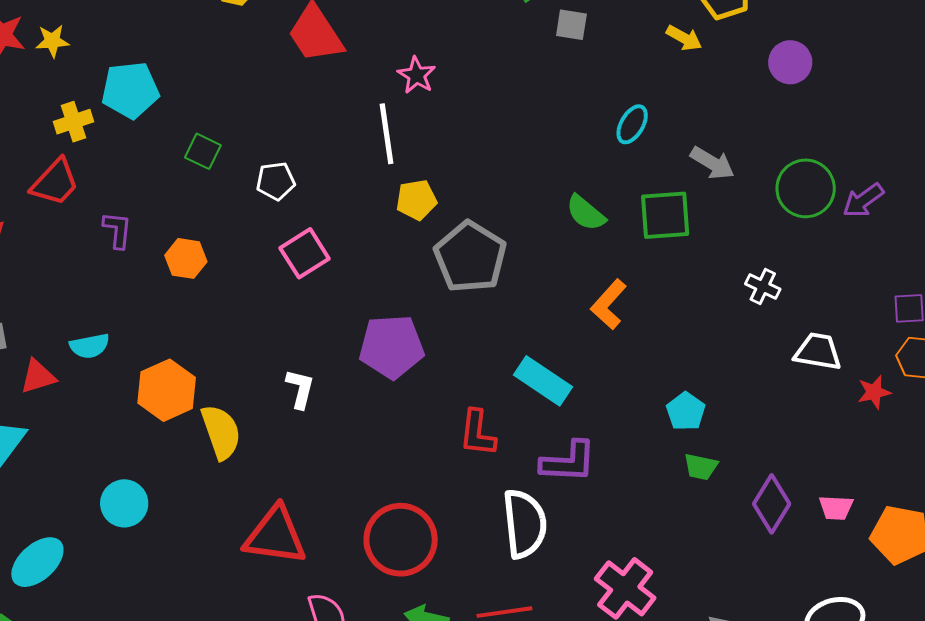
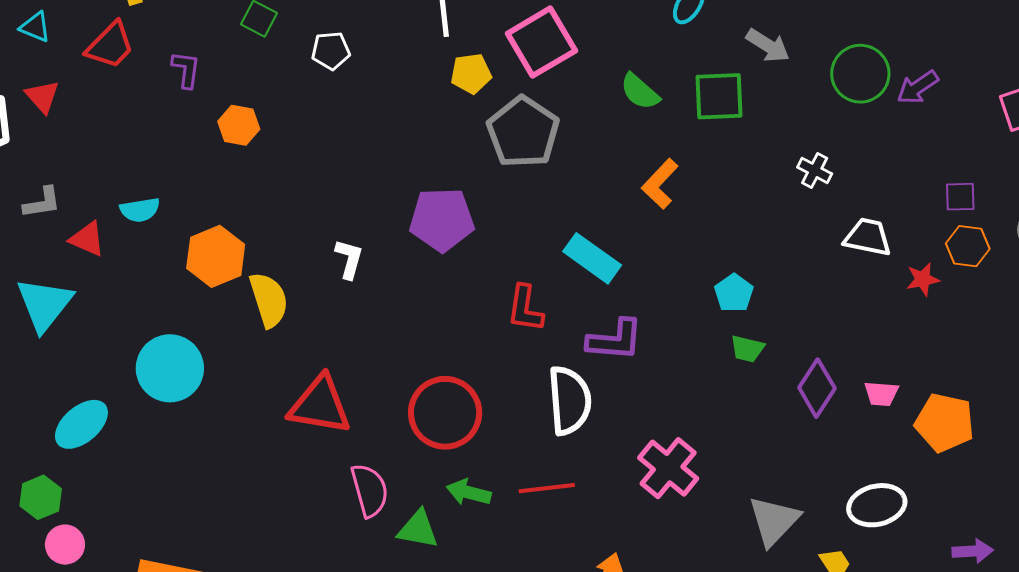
purple L-shape: (117, 230) -> (186, 70), moved
pink square: (305, 253) -> (541, 42), moved, size x1.4
red triangle: (38, 377) -> (87, 239), turned 39
cyan circle: (124, 503) -> (170, 368), size x1.4

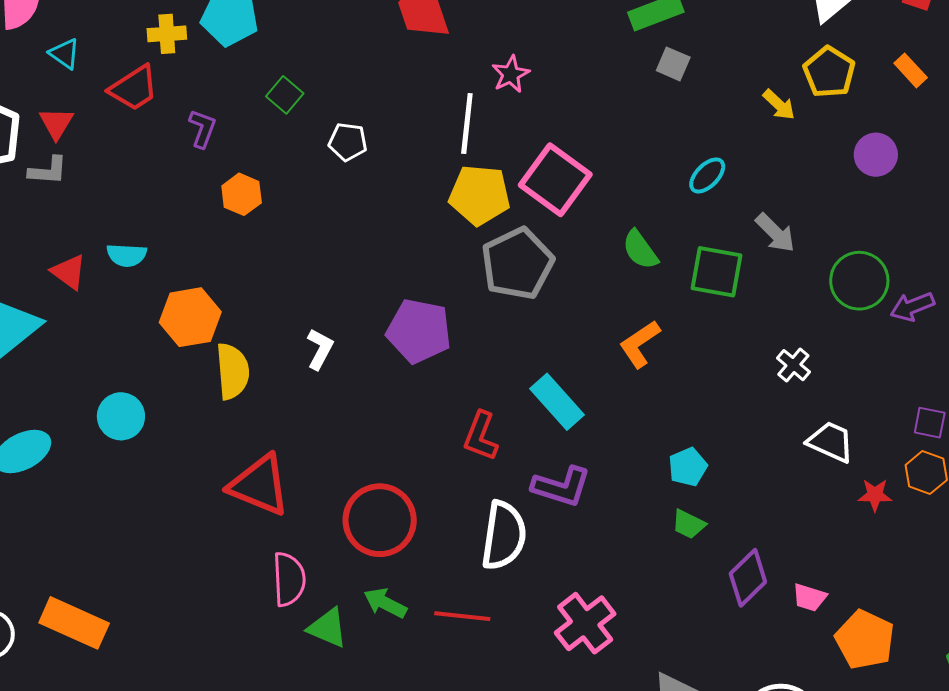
pink square: (541, 42) -> (555, 180), turned -36
yellow pentagon: (471, 73) -> (480, 195), size x1.5
gray L-shape: (42, 203) -> (48, 171), moved
cyan circle: (170, 368) -> (121, 416), size x0.7

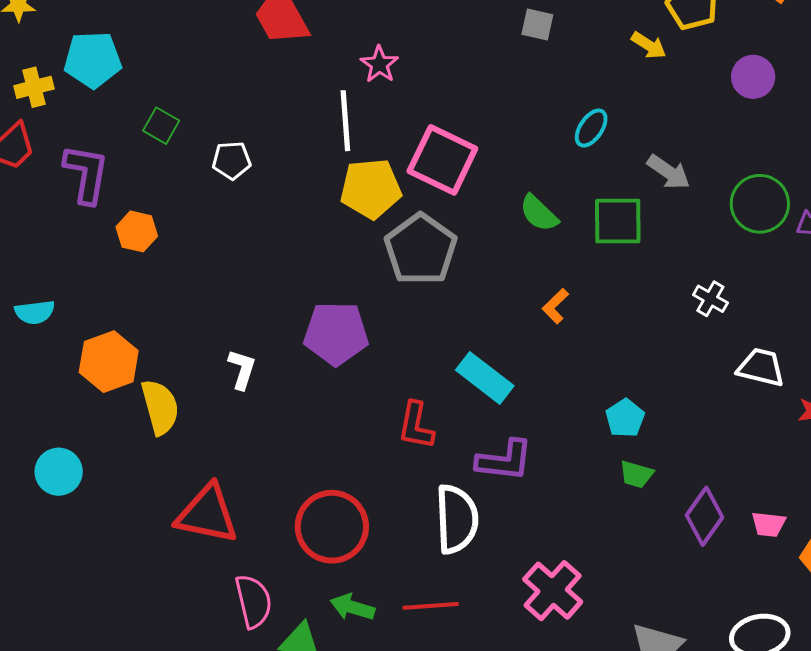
purple L-shape: (202, 129) -> (86, 174), size x1.6
orange L-shape: (640, 344) -> (555, 306), size x0.7

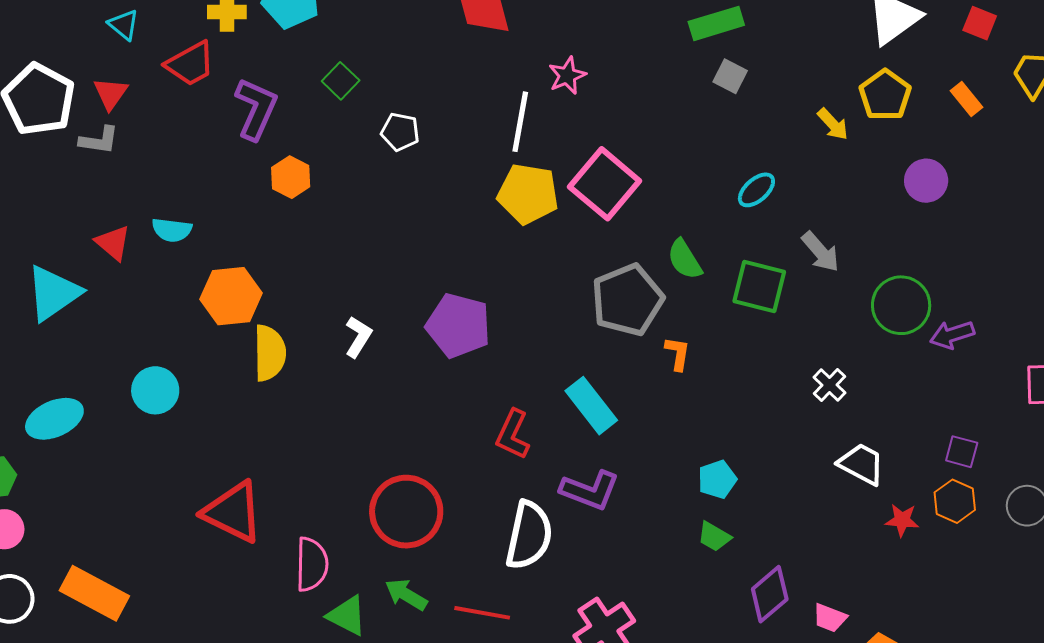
gray pentagon: (421, 249) -> (627, 300), moved
orange L-shape: (555, 306) -> (678, 354), turned 129
red triangle: (207, 514) -> (233, 512), moved

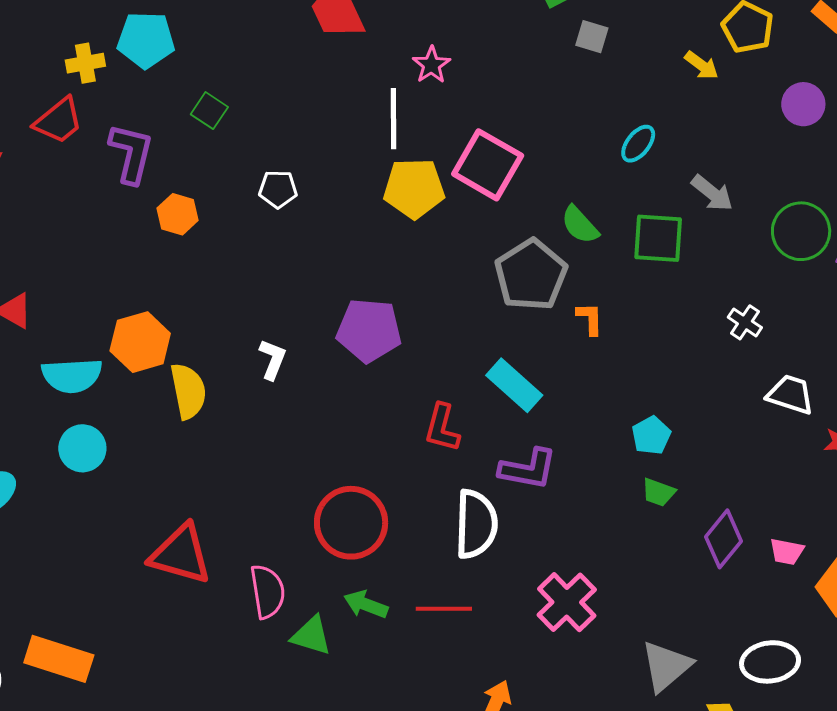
white pentagon: (400, 132) -> (278, 189), moved
cyan semicircle: (172, 230) -> (72, 376), moved, size x1.5

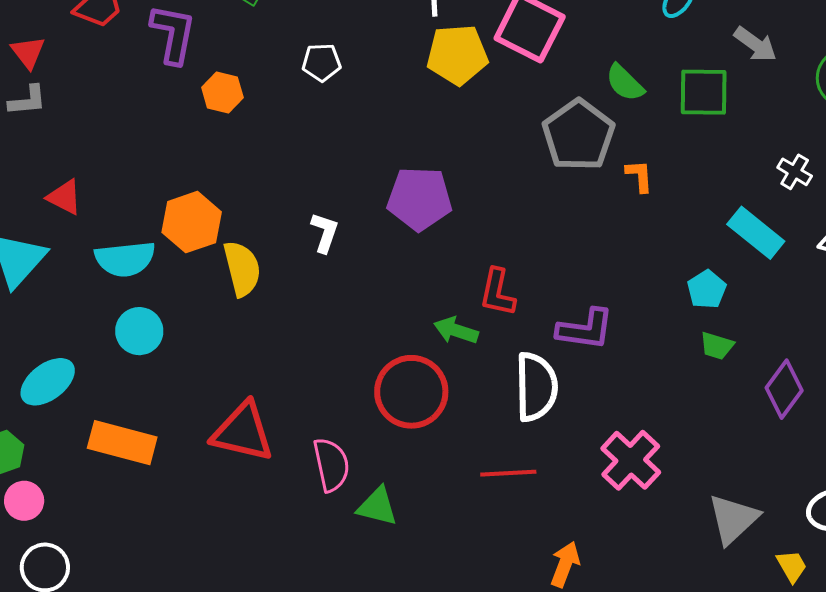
cyan rectangle: (514, 385) -> (756, 233), moved
green arrow: (366, 604) -> (456, 330), moved
orange rectangle: (59, 659) -> (122, 443), moved

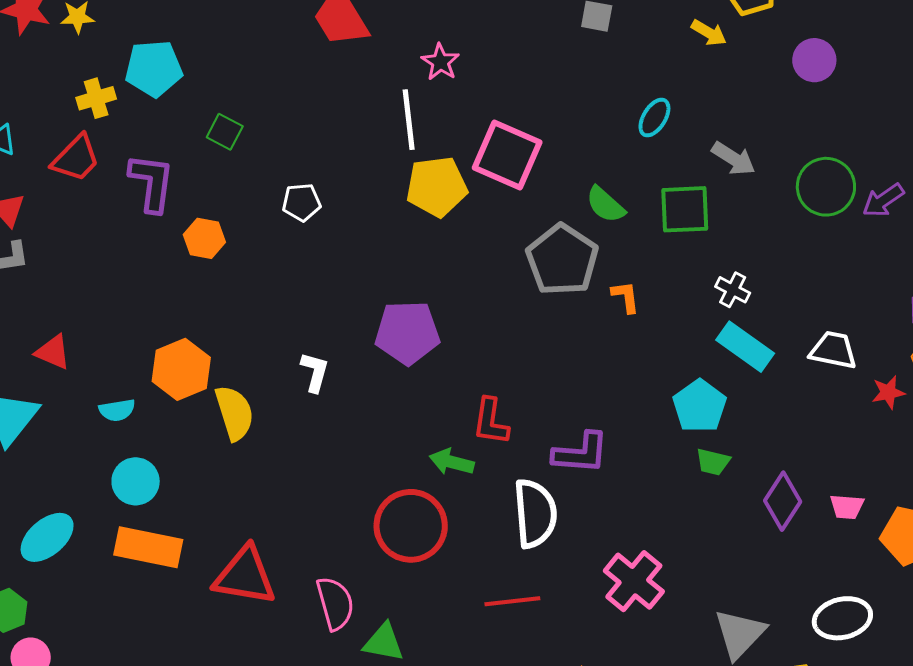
white cross: (795, 172) -> (733, 290), moved
cyan semicircle: (125, 259) -> (117, 410), size x0.6
cyan pentagon: (707, 289) -> (700, 406), size x1.4
orange rectangle: (122, 443) -> (148, 547), moved

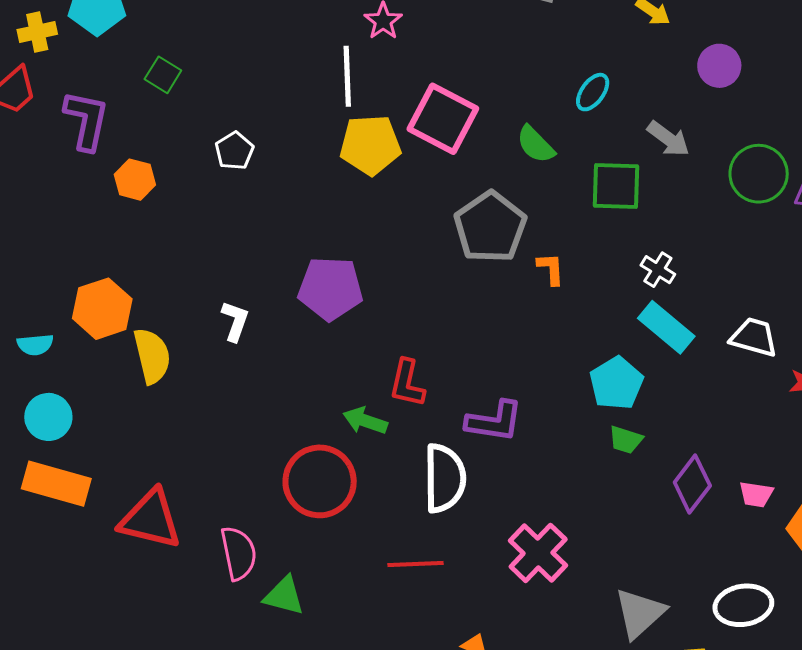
purple circle: (814, 60) -> (719, 66), moved
white pentagon: (302, 202) -> (234, 151), turned -30
green semicircle: (605, 205) -> (536, 144), moved

